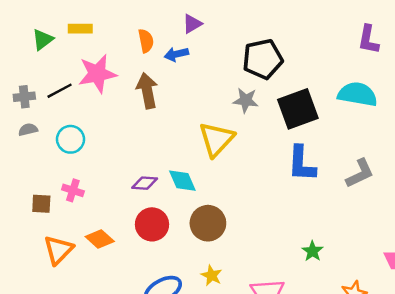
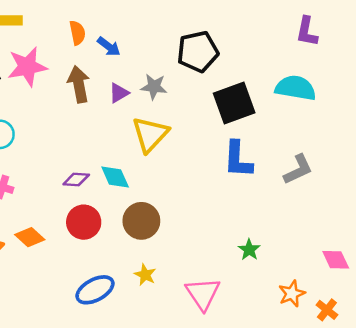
purple triangle: (192, 24) -> (119, 93), moved
blue arrow: (176, 54) -> (109, 47), turned -130
gray star: (246, 100) -> (154, 87), moved

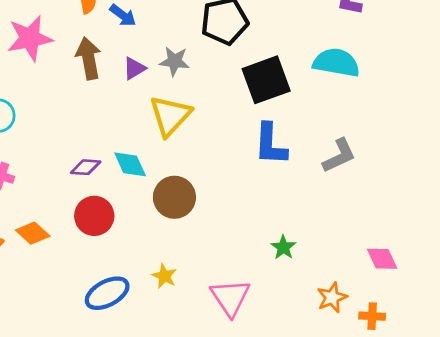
brown circle: (141, 221) -> (174, 197), moved
orange cross: (327, 310) -> (372, 316), turned -35

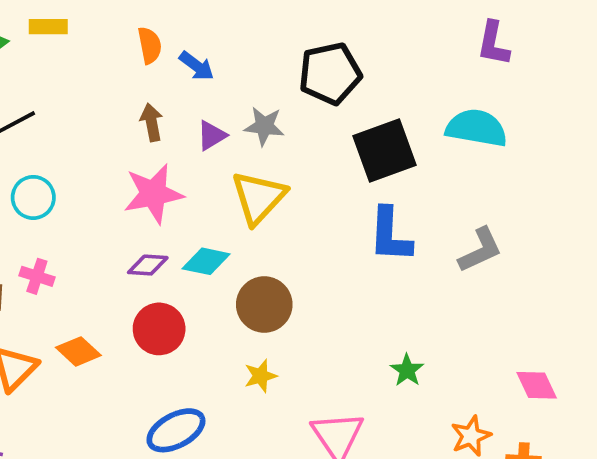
pink star: (30, 38) -> (153, 194), moved
brown arrow: (89, 58) -> (152, 122), size x0.7
cyan diamond: (130, 164) -> (206, 261), turned -54
yellow star: (164, 276) -> (260, 376), moved, turned 30

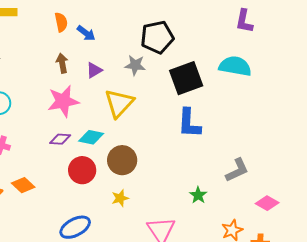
gray star: (264, 126) -> (135, 65), moved
gray L-shape: (480, 250) -> (237, 170), moved
red circle: (159, 329) -> (82, 170), moved
pink diamond: (537, 385) -> (267, 203), turned -35

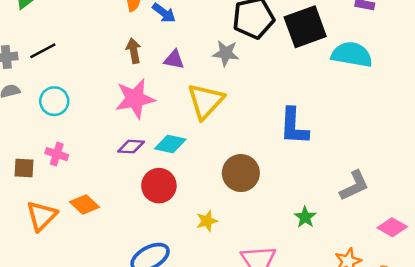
purple triangle: (94, 70) -> (174, 60), turned 42
black square: (186, 78) -> (305, 27), moved
brown circle: (122, 160) -> (241, 173), moved

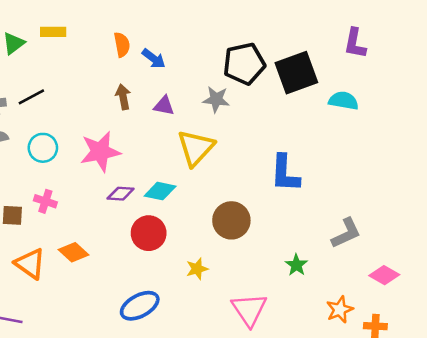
cyan semicircle: (352, 54) -> (344, 101), size x0.7
pink star: (135, 99) -> (100, 152), moved
orange triangle: (42, 216) -> (30, 264), turned -40

